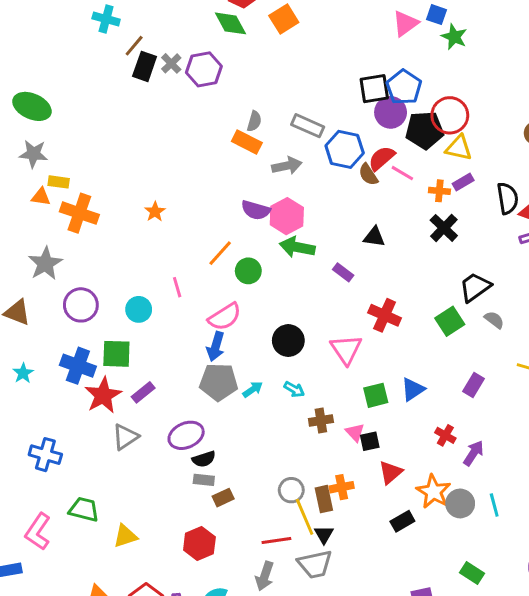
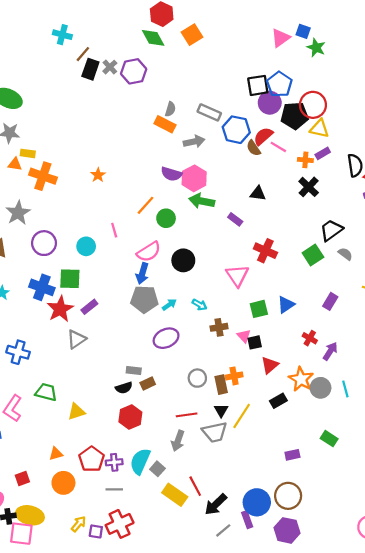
black circle: (288, 341) -> (183, 260), moved
purple ellipse: (186, 435) -> (166, 338), moved
black semicircle: (204, 459) -> (124, 388), moved
yellow line: (305, 517) -> (242, 416), moved, turned 56

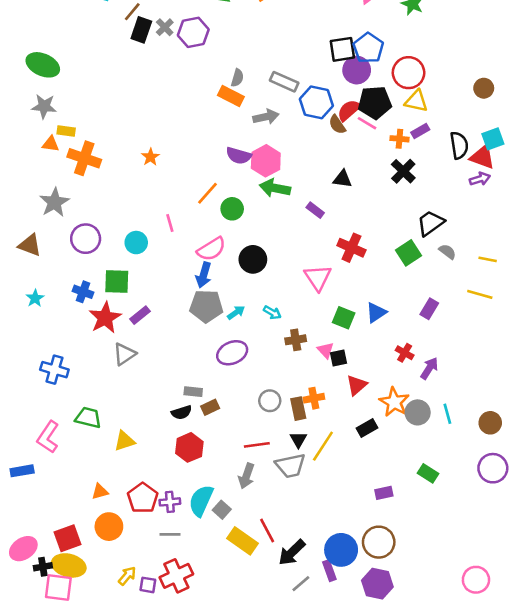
black pentagon: (295, 116) -> (375, 102), moved
blue cross: (42, 287) -> (83, 292), size x0.7
green square: (259, 309) -> (344, 318), turned 36
red square: (22, 479) -> (67, 538), moved, size x1.5

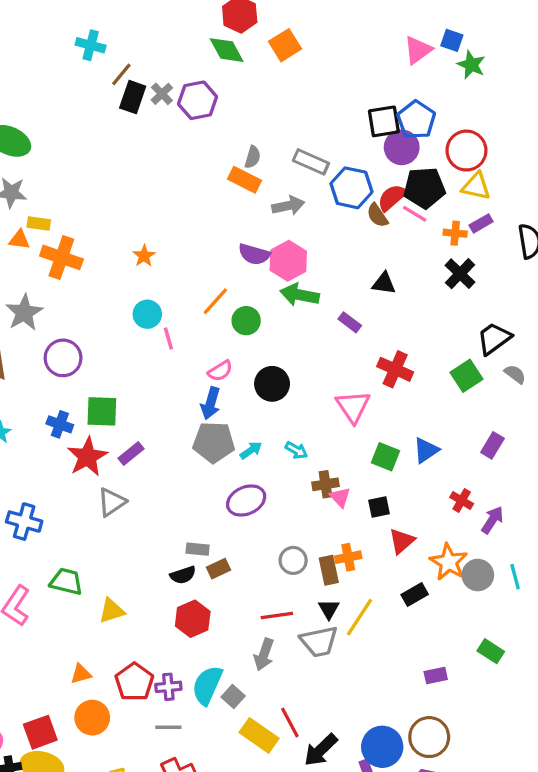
cyan circle: (136, 243) -> (147, 314), moved
pink semicircle: (211, 249) -> (220, 371), size x0.7
pink triangle: (326, 350) -> (340, 497), moved

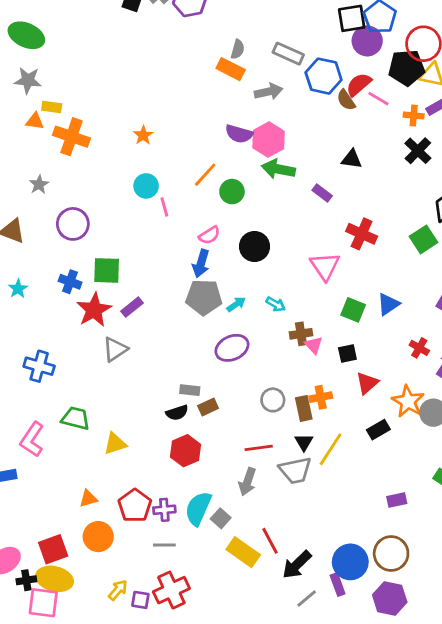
black pentagon: (424, 188) -> (407, 68), moved
gray star: (24, 313) -> (39, 185), size x0.6

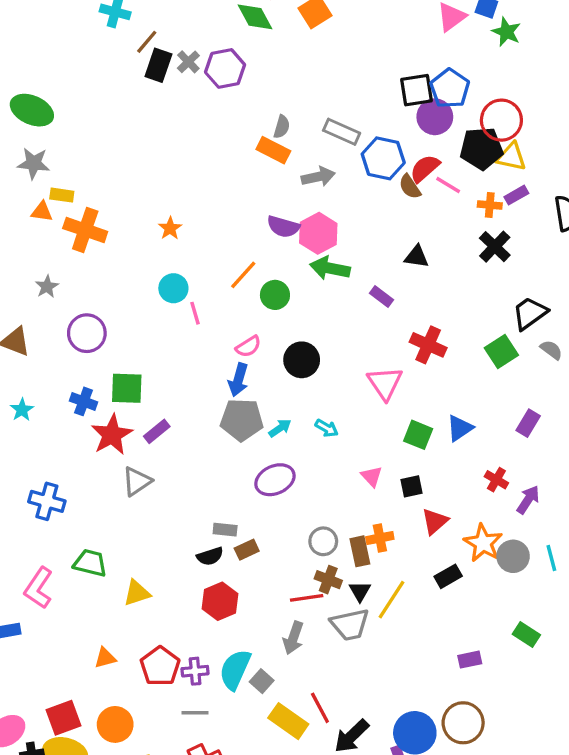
brown cross: (301, 334) -> (328, 580), moved, turned 30
orange circle: (98, 537) -> (115, 724), moved

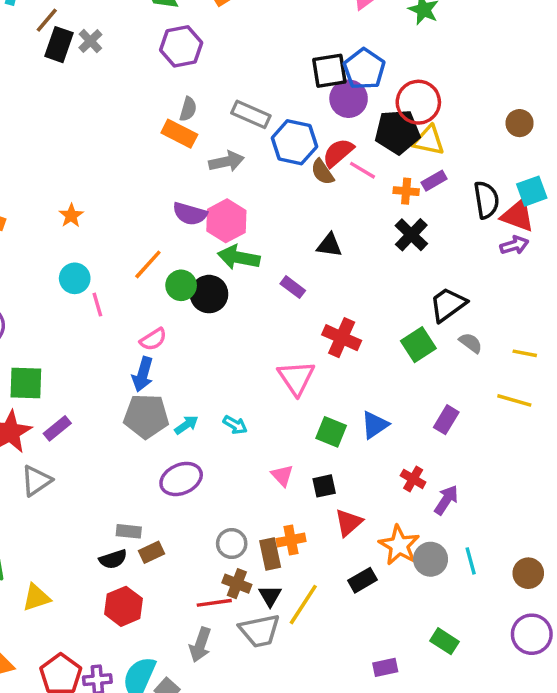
purple hexagon: (225, 68) -> (181, 46), moved
black circle: (302, 360) -> (209, 294), moved

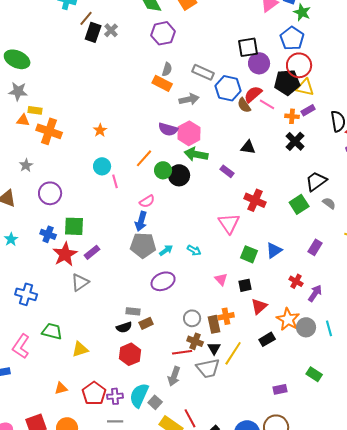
blue pentagon: (364, 69) -> (292, 38), moved

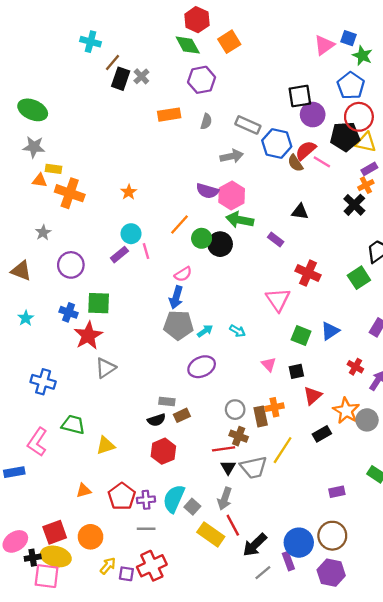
orange rectangle: (162, 83) -> (169, 115), moved, turned -36
orange cross: (292, 116) -> (366, 185), moved, turned -32
purple rectangle: (92, 252) -> (119, 255), moved
black triangle: (214, 348) -> (228, 467), moved
gray arrow: (174, 376) -> (225, 499), moved

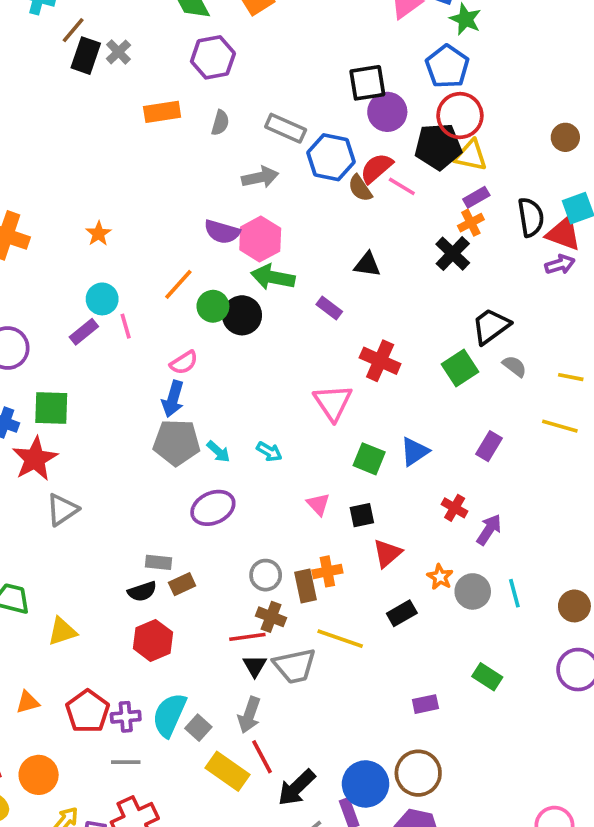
cyan arrow: (205, 331) -> (218, 452), turned 77
orange star: (346, 411) -> (440, 577), size x0.6
yellow line: (283, 450) -> (340, 639), turned 76

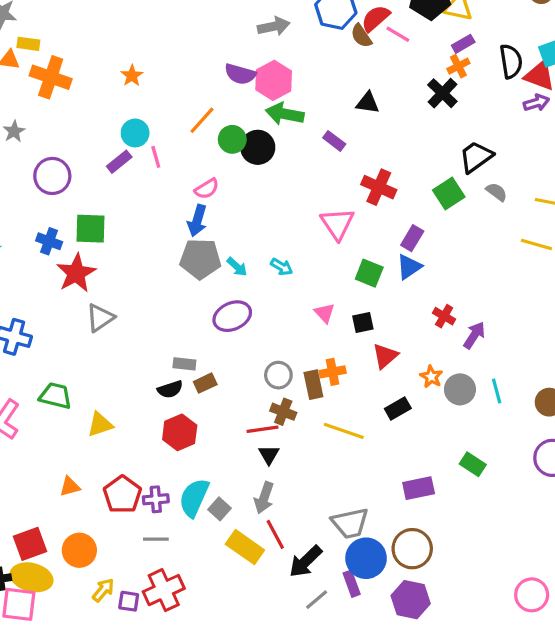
purple rectangle: (489, 446) -> (412, 238), moved
gray trapezoid: (295, 666) -> (350, 523), moved
purple rectangle: (425, 704) -> (419, 488), size x1.4

